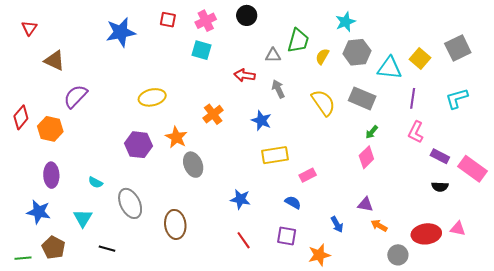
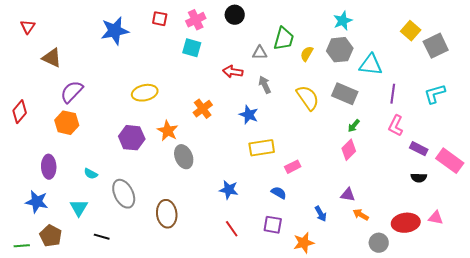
cyan star: (345, 22) -> (343, 21), moved
yellow square: (420, 59) -> (411, 31), moved
orange hexagon: (50, 129) -> (67, 123), moved

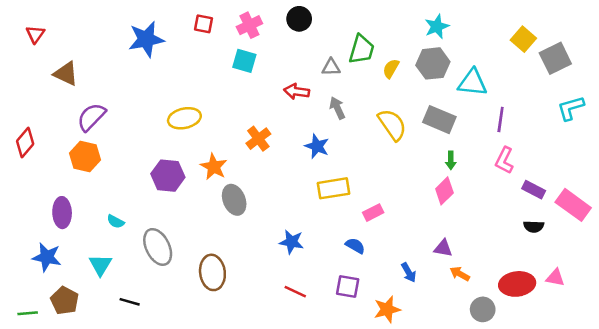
cyan L-shape: (435, 94) -> (571, 108), moved
green arrow: (354, 126) -> (451, 160), turned -40
red line: (232, 229) -> (295, 292), turned -30

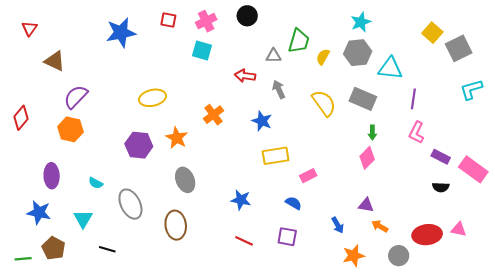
gray ellipse: (234, 200) -> (185, 180), moved
orange star: (387, 309) -> (353, 256), moved

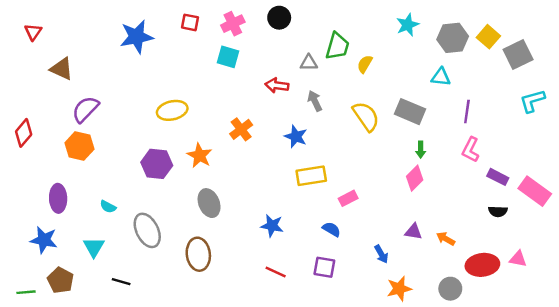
gray hexagon: (358, 53) -> (453, 38), moved
cyan triangle: (390, 68) -> (441, 77), size x0.7
orange arrow: (380, 226) -> (446, 239), moved

